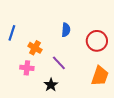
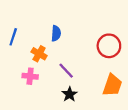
blue semicircle: (66, 30) -> (56, 33), moved
black star: (51, 85) -> (70, 94), moved

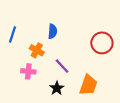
orange trapezoid: (112, 85) -> (88, 85), moved
black star: (70, 94) -> (57, 88), moved

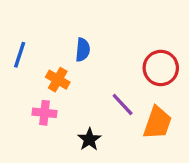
purple line: (62, 66) -> (123, 105), moved
orange trapezoid: (88, 85) -> (157, 123), moved

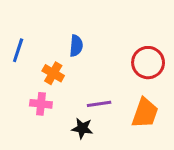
purple line: (123, 105) -> (99, 104), moved, turned -55
black star: (89, 139) -> (82, 128), turned -30

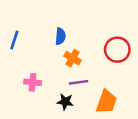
orange cross: (53, 73) -> (73, 58), moved
orange trapezoid: (145, 113) -> (106, 102), moved

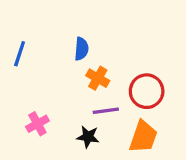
red circle: (117, 50) -> (147, 91), moved
pink cross: (33, 82) -> (37, 124), moved, turned -35

